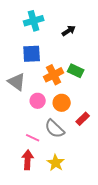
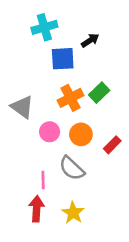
blue square: (32, 54) -> (63, 59), moved
green rectangle: (76, 71) -> (99, 93), turned -70
red rectangle: (83, 119) -> (112, 145), moved
pink line: (33, 138) -> (43, 180), turned 64

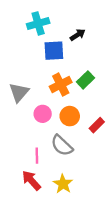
gray triangle: (22, 107) -> (19, 92), turned 35
red arrow: (37, 209) -> (31, 180), turned -45

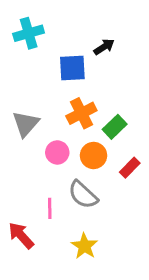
cyan cross: (38, 23) -> (29, 33), moved
green rectangle: (86, 80) -> (115, 127), moved
red arrow: (31, 180) -> (21, 235), moved

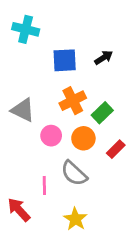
cyan cross: (29, 33) -> (26, 29), turned 30
black arrow: (104, 47) -> (104, 58), moved
gray triangle: (26, 124) -> (23, 110), turned -45

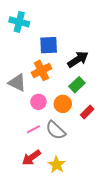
black arrow: (104, 58) -> (78, 59), moved, size x1.5
orange cross: (73, 101) -> (41, 70), moved
pink line: (44, 185) -> (33, 129), moved, turned 64
red arrow: (19, 210) -> (31, 158), moved, turned -84

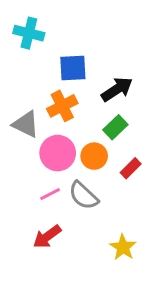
pink circle: (38, 102) -> (58, 153), size x1.5
yellow star: (57, 165) -> (123, 247), moved

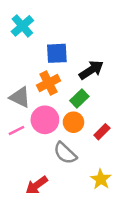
cyan cross: (29, 33) -> (22, 26), turned 35
green rectangle: (115, 127) -> (79, 98), moved
pink line: (50, 194) -> (16, 131), moved
yellow star: (123, 247) -> (101, 179), moved

